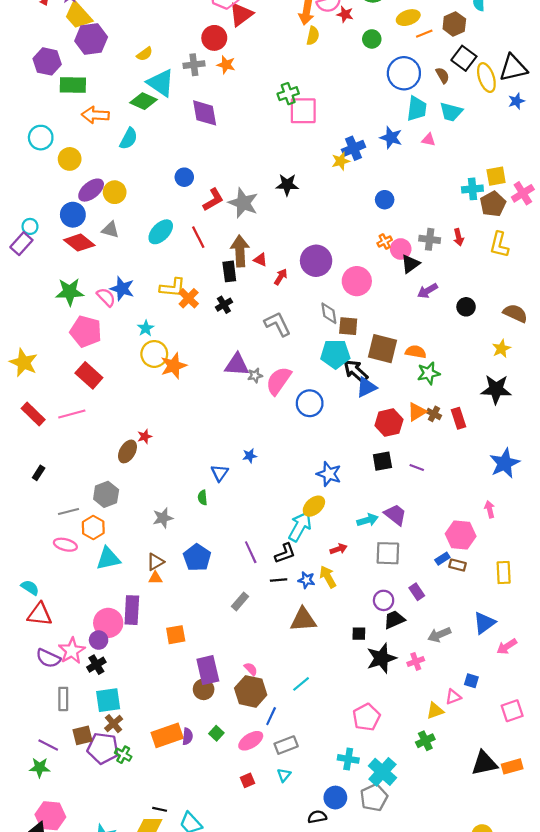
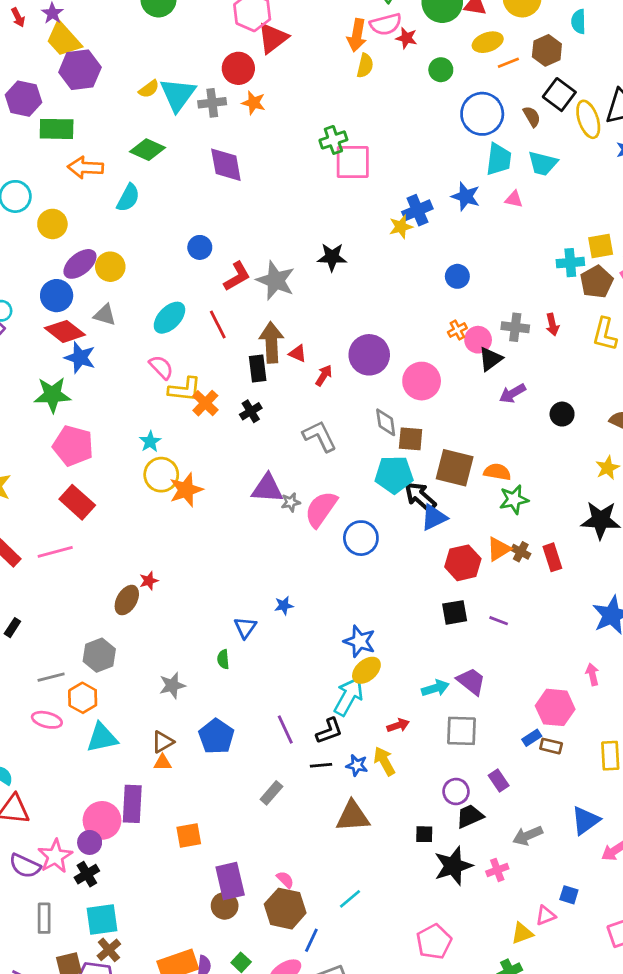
cyan triangle: (161, 83) -> (178, 95), moved, turned 32
blue star: (122, 289) -> (80, 358), moved
pink semicircle: (106, 297) -> (161, 367), moved
blue star: (329, 474) -> (360, 641), moved

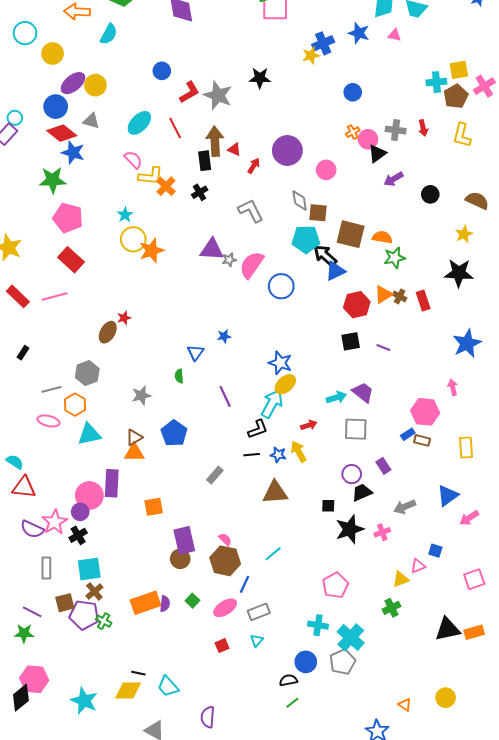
pink circle: (422, 381) -> (326, 170), size x0.7
purple line: (285, 729) -> (225, 396), moved
orange triangle: (163, 763) -> (134, 453), size x1.5

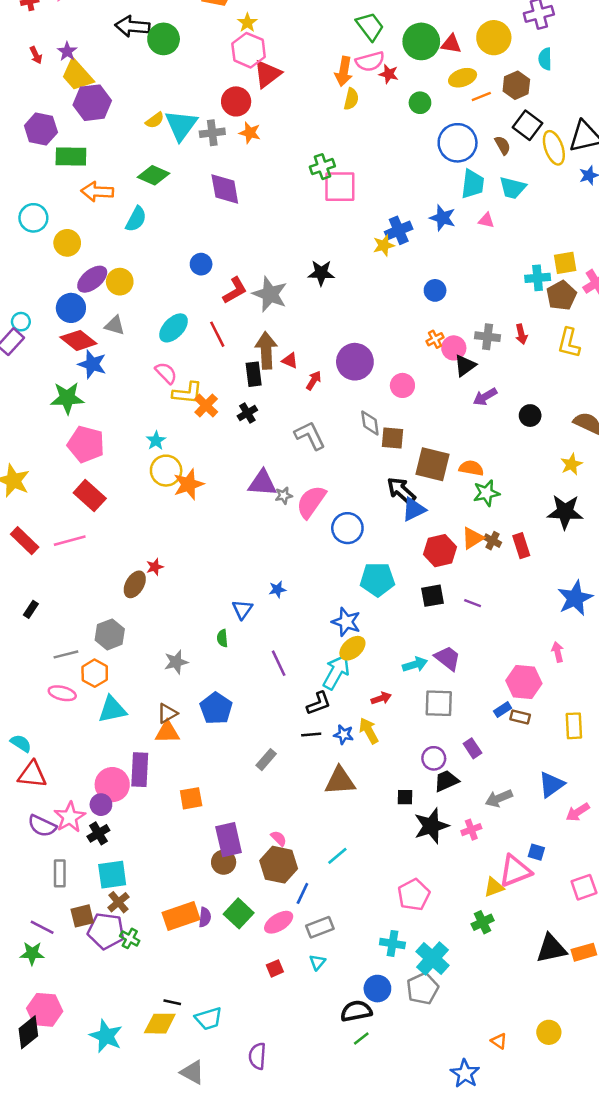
cyan pentagon: (306, 239) -> (377, 579), moved
pink triangle: (418, 566) -> (515, 871), size x1.8
green square: (192, 601) -> (239, 913), size x1.6
black semicircle: (288, 680) -> (356, 1011), size x1.4
cyan trapezoid: (168, 686) -> (209, 1019), turned -65

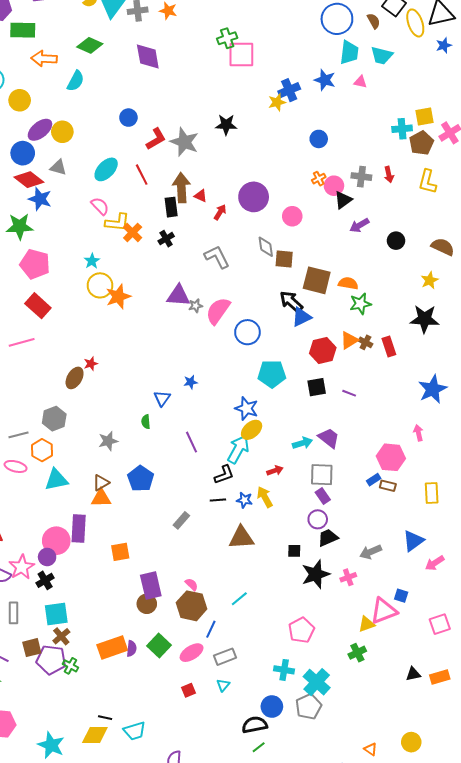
purple rectangle: (473, 748) -> (323, 496), moved
black triangle: (551, 948) -> (413, 674), size x0.6

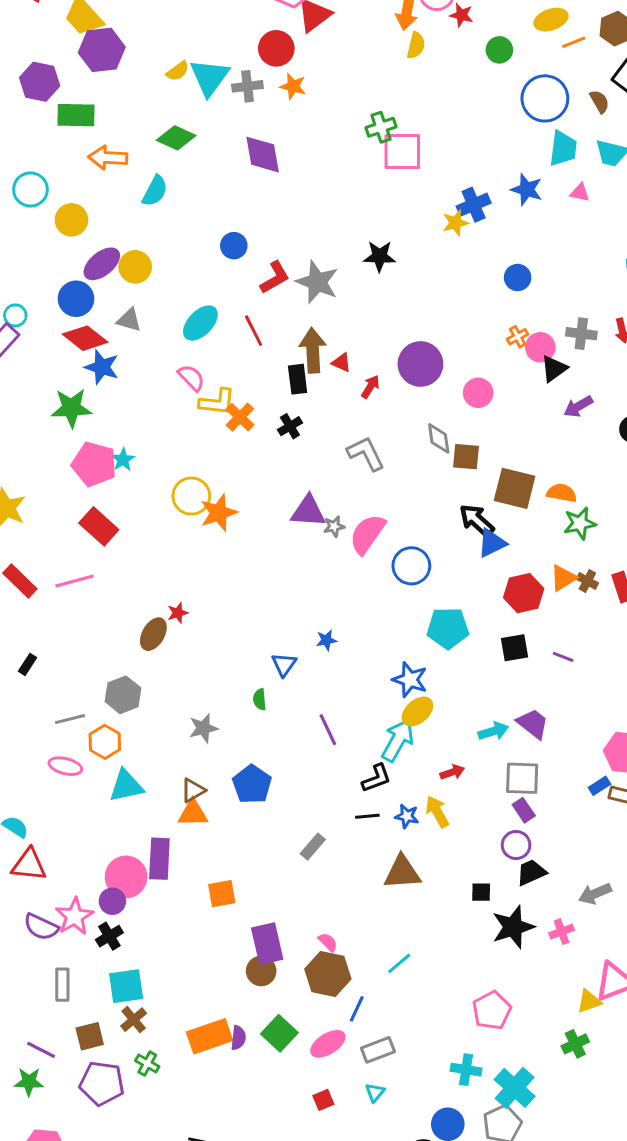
cyan star: (92, 261) -> (123, 460), moved
purple pentagon: (51, 660) -> (102, 1083), moved

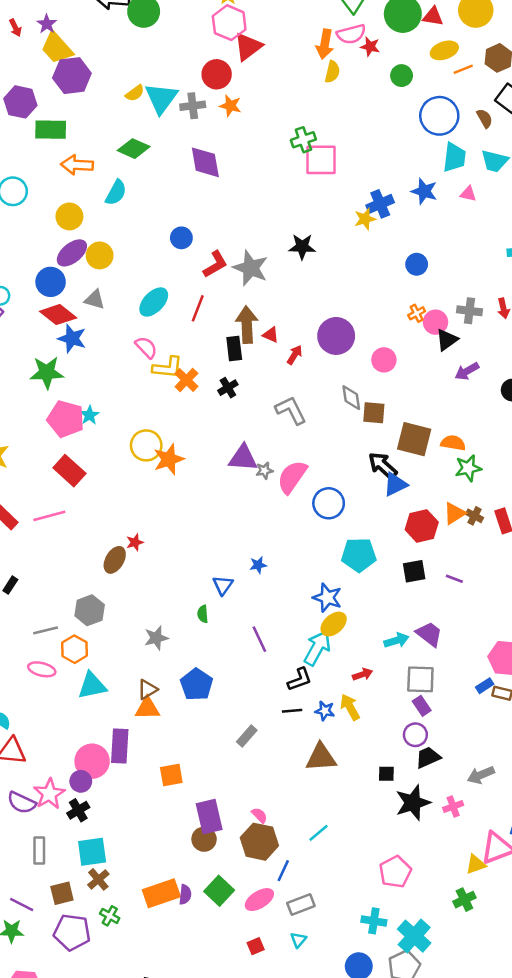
yellow circle: (71, 220) -> (69, 216), moved
red line: (254, 331) -> (198, 308), turned 48

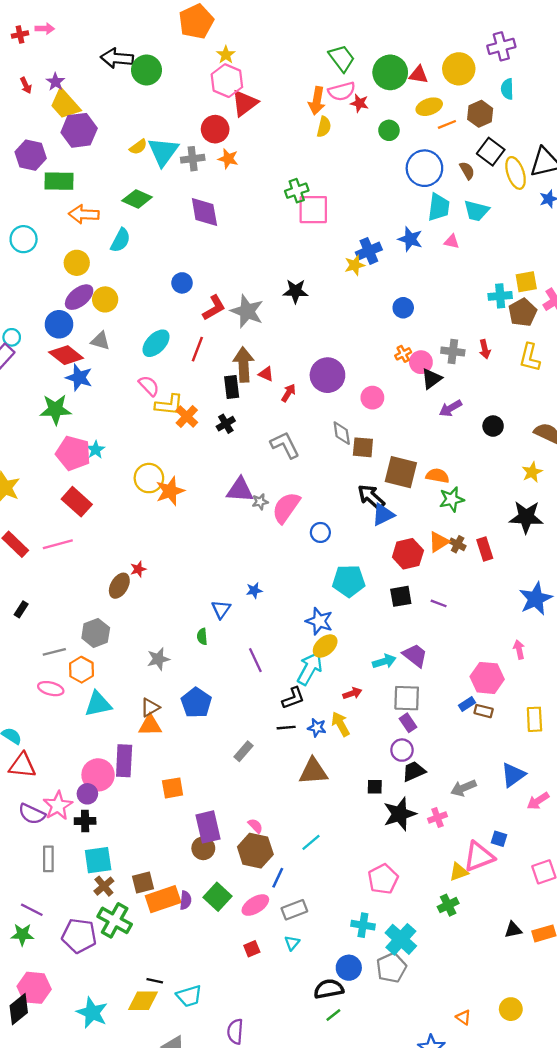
blue circle: (329, 503) -> (320, 532), size x0.7
black cross: (78, 810) -> (85, 821), turned 30
brown square: (62, 893) -> (143, 883), moved
green cross: (110, 916) -> (115, 920), size x1.8

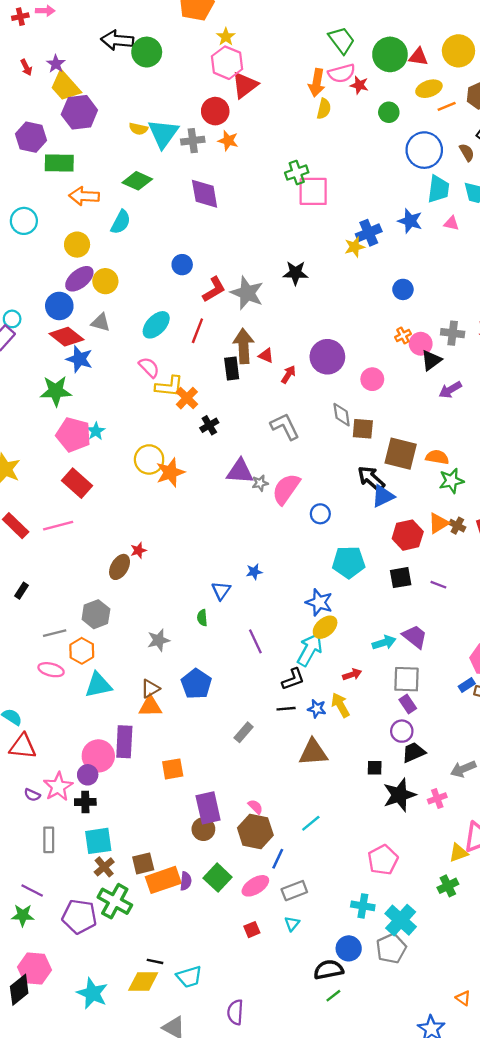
yellow semicircle: (138, 147) -> (138, 129), turned 48
black cross: (226, 424) -> (209, 425), moved
purple semicircle: (32, 814) -> (32, 795), size x0.6

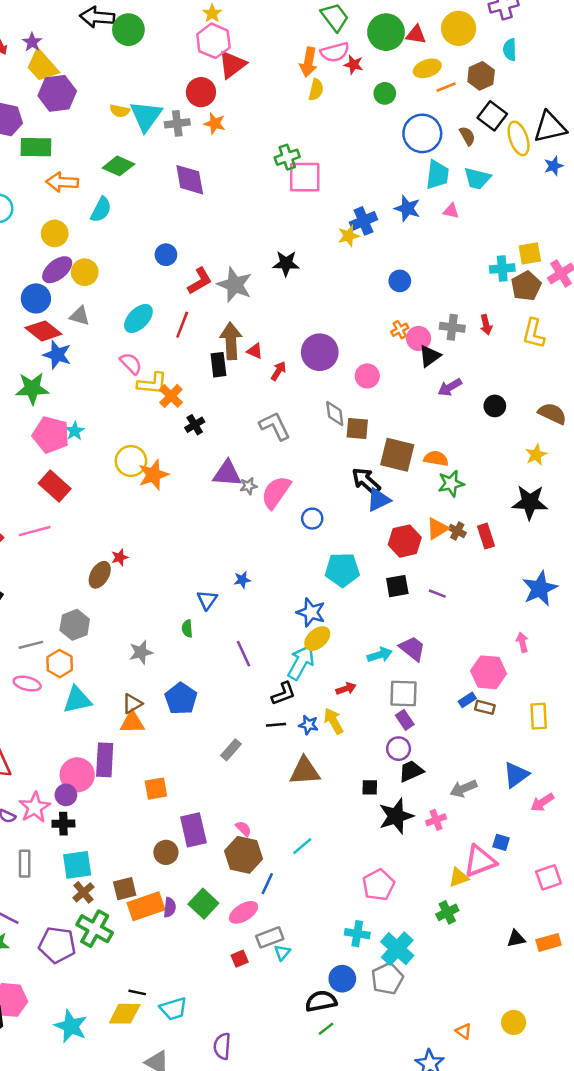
brown circle: (203, 829) -> (166, 852), moved
gray rectangle: (294, 891) -> (270, 937), moved

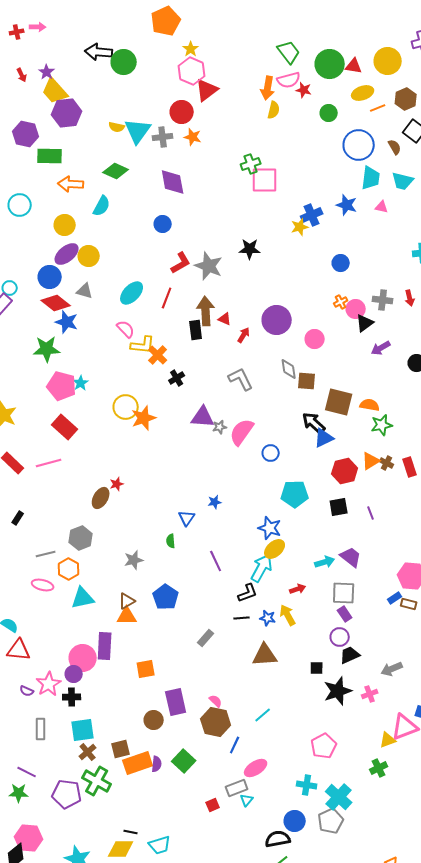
blue circle: (166, 255) -> (163, 224), moved
purple line: (437, 594) -> (371, 513), turned 48
pink ellipse: (243, 912) -> (256, 768), moved

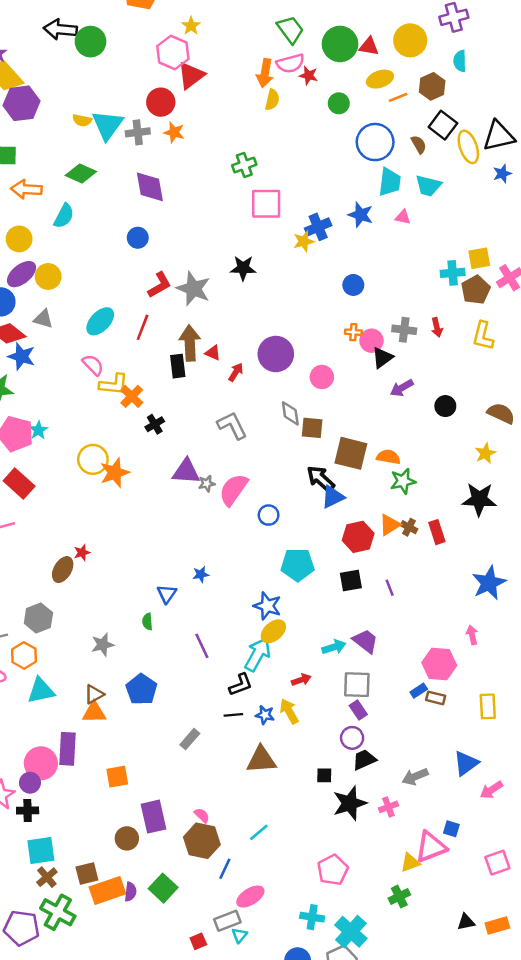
yellow star: (191, 49) -> (191, 26), moved
pink square: (265, 180) -> (266, 204), moved
orange cross: (341, 302) -> (353, 332), turned 32

